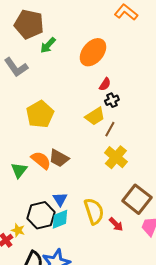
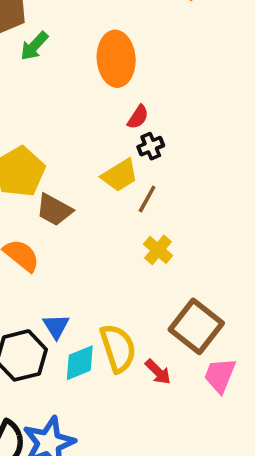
orange ellipse: (93, 52) -> (116, 59), turned -44
yellow cross: (116, 157) -> (158, 250), size x0.7
brown trapezoid: (59, 158) -> (54, 210), moved
cyan diamond: (60, 219) -> (80, 363), moved

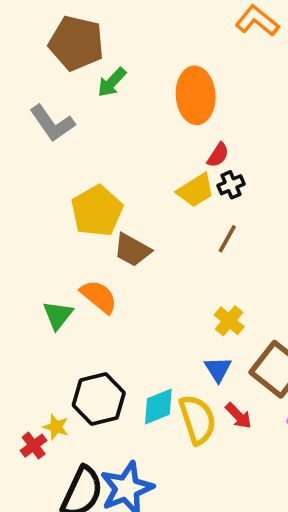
yellow trapezoid: (120, 175) -> (196, 190), moved
yellow cross: (158, 250) -> (229, 321), moved
blue triangle: (56, 326) -> (218, 369), moved
yellow semicircle: (118, 348) -> (197, 419), moved

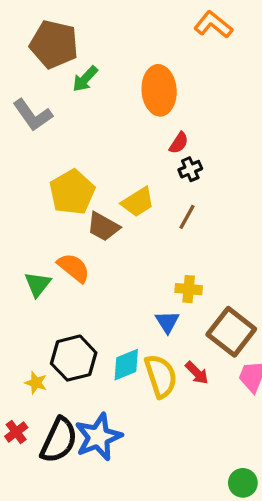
yellow trapezoid: (196, 190) -> (138, 202), moved
yellow cross: (229, 321) -> (189, 289), turned -35
blue triangle: (218, 369) -> (167, 322), moved
red cross: (34, 446) -> (16, 432), moved

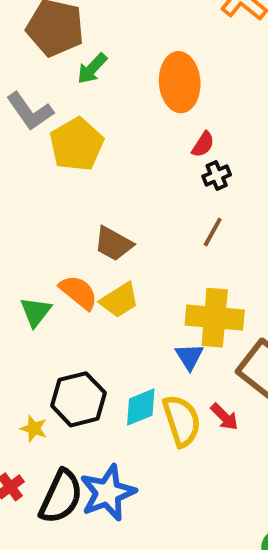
yellow pentagon: (72, 192) -> (77, 144), moved
yellow trapezoid: (138, 202) -> (119, 300), moved
yellow cross: (189, 289) -> (215, 318), size x1.8

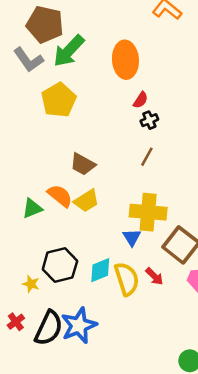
green arrow: (92, 69) -> (69, 51), size x1.6
gray L-shape: (30, 111) -> (28, 60), moved
green triangle: (36, 312) -> (32, 208), turned 30

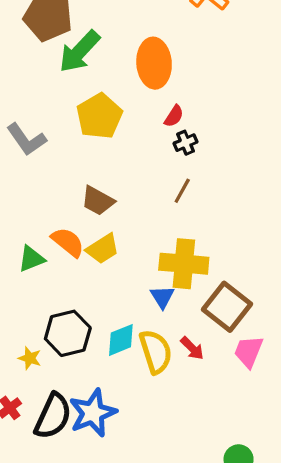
gray L-shape: (28, 60) -> (26, 139), moved
yellow pentagon: (59, 100) -> (99, 116), moved

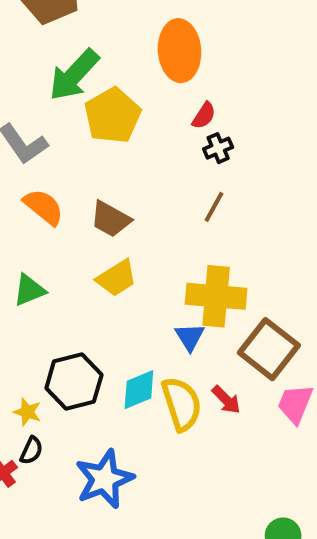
green arrow: (79, 52) -> (74, 75), moved
orange semicircle: (68, 242) -> (44, 207), moved
black semicircle: (53, 416) -> (31, 451), moved, size x0.5

